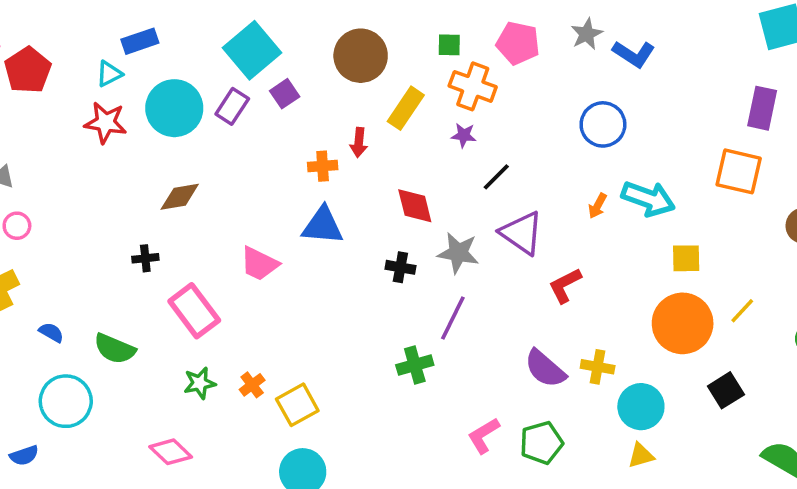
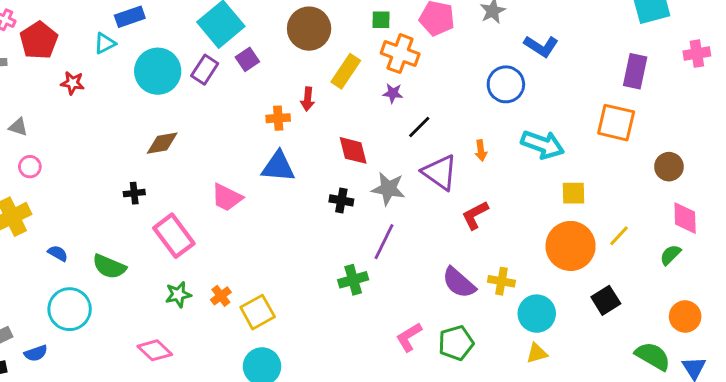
blue L-shape: (634, 54) -> (541, 46), moved
red star: (106, 123) -> (73, 83), moved, size x0.7
orange arrow: (598, 206) -> (481, 150), moved, turned -36

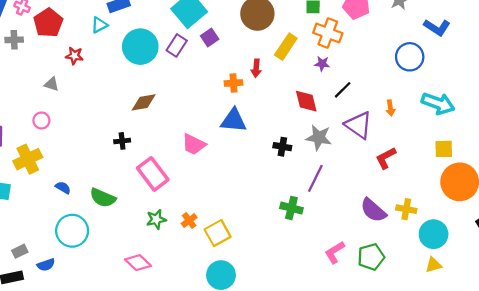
gray triangle: (18, 127) -> (52, 84), moved
red diamond: (353, 150) -> (306, 101), moved
yellow square: (573, 193) -> (444, 149), moved
green cross: (353, 280) -> (291, 208), turned 30

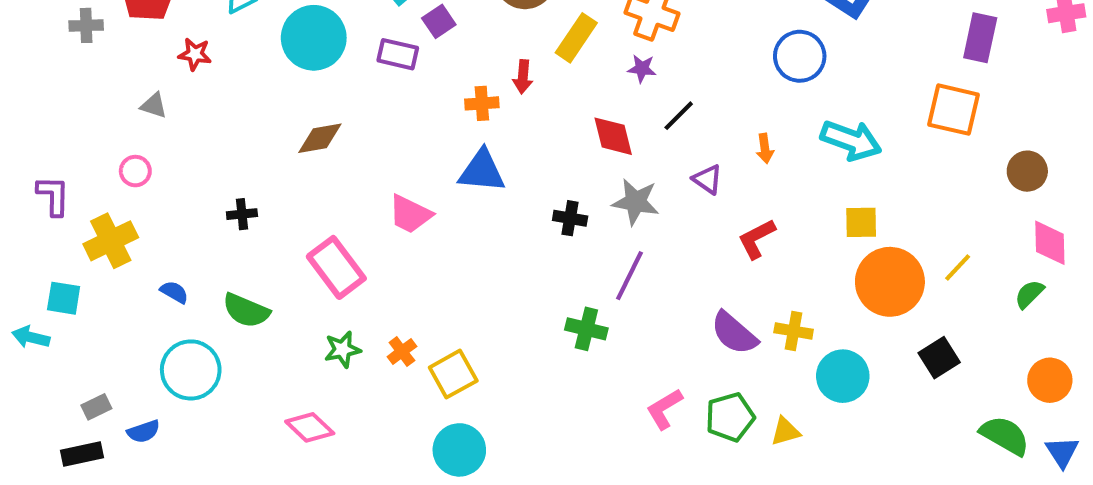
purple rectangle: (177, 45) -> (398, 54), moved, turned 70
purple triangle: (359, 125) -> (707, 179), size x0.6
black cross: (122, 141) -> (242, 214), moved
yellow triangle: (434, 265) -> (785, 431), moved

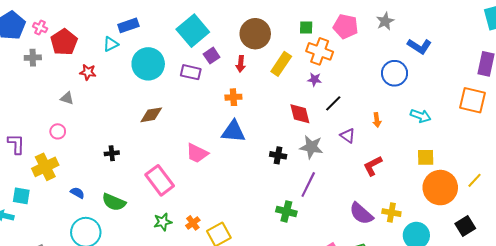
red arrow: (523, 77) -> (241, 64), moved
cyan arrow: (851, 140) -> (420, 116), size x0.7

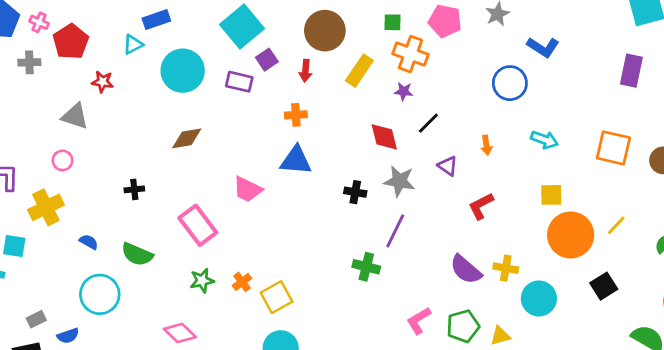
gray triangle: (67, 98) -> (75, 116), size x1.5
orange square: (472, 100) -> (613, 148), moved

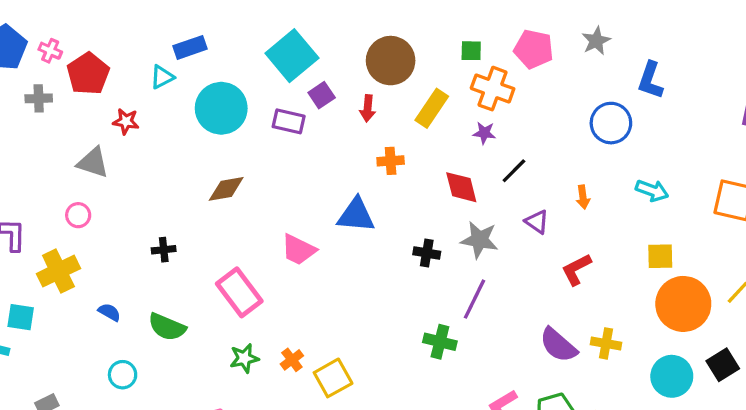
blue L-shape: (543, 47) -> (650, 80), turned 76
orange cross: (296, 115) -> (391, 161), moved
cyan circle: (100, 294) -> (123, 375), size x0.6
cyan circle: (539, 298) -> (672, 376), moved

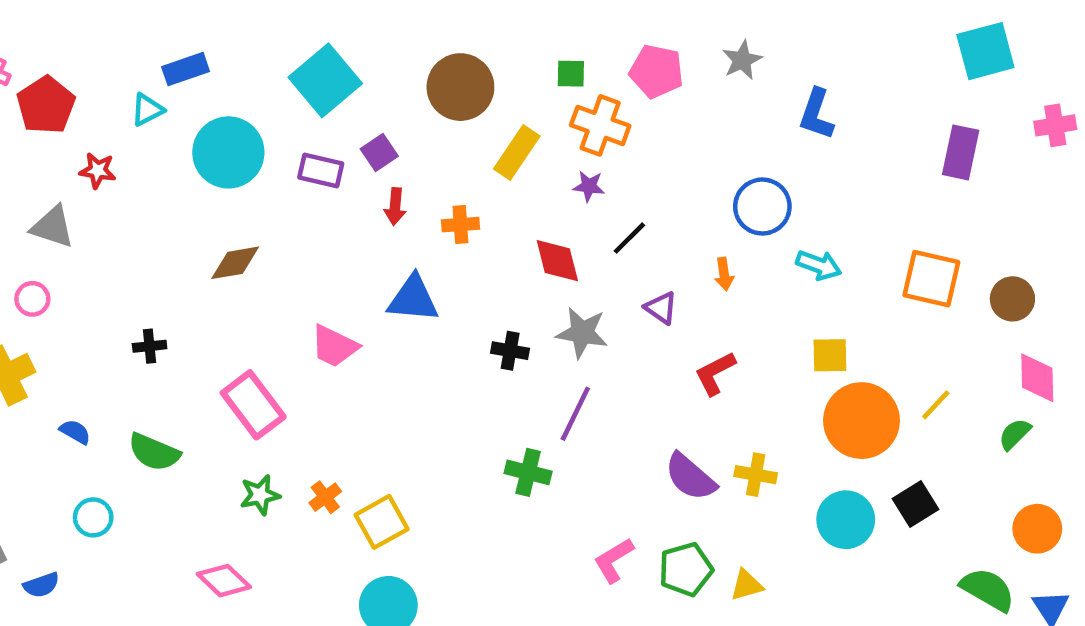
purple square: (322, 95) -> (379, 152), moved
red arrow: (368, 108) -> (395, 207), moved
blue circle: (611, 123) -> (762, 207), moved

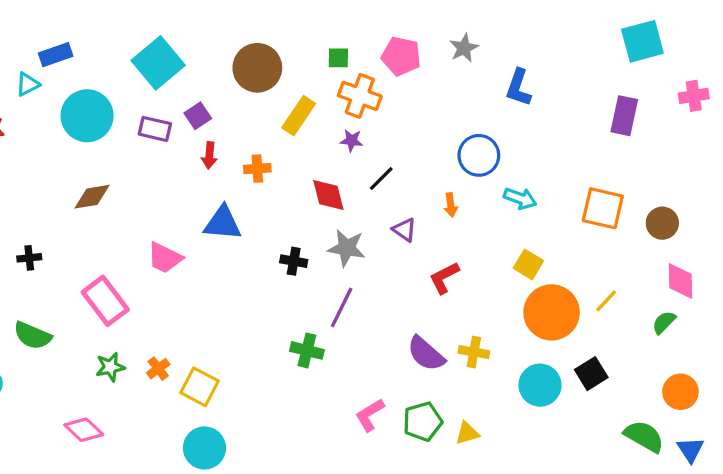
yellow square: (830, 355) -> (528, 264), turned 32
yellow square: (382, 522) -> (199, 387), turned -33

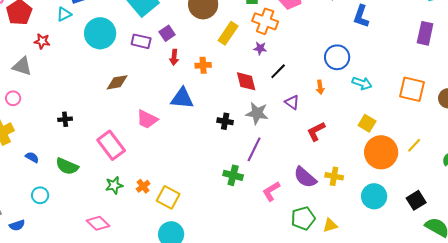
brown diamond: (92, 197) -> (117, 82), moved
black square: (591, 374) -> (416, 200), moved
pink L-shape: (370, 415) -> (271, 191), moved

